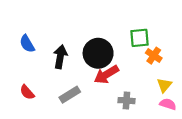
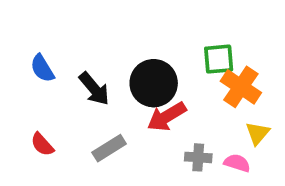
orange cross: (154, 56) -> (241, 87), size x1.5
black arrow: (60, 57) -> (94, 89), turned 130
pink semicircle: (168, 104) -> (237, 163), moved

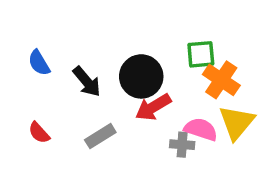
yellow triangle: (258, 133) -> (237, 122), size x1.6
pink semicircle: (237, 163) -> (201, 129), moved, size x1.4

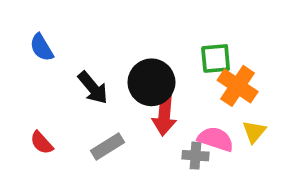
blue semicircle: (39, 63) -> (42, 47), moved
red arrow: (153, 107) -> (164, 115), turned -54
yellow triangle: (237, 122) -> (254, 132), size x0.6

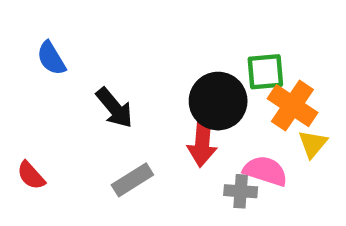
black circle: (151, 82) -> (218, 101), moved
yellow triangle: (254, 132) -> (313, 144), moved
red semicircle: (42, 143) -> (31, 175), moved

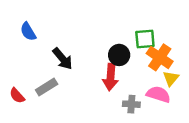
black circle: (218, 101) -> (119, 55), size x0.7
pink semicircle: (265, 171) -> (158, 94), moved
gray rectangle: (132, 180) -> (47, 87), moved

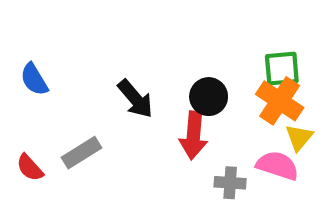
blue semicircle: (28, 32) -> (34, 79), moved
green square: (145, 39) -> (282, 69), moved
black arrow: (63, 59) -> (135, 99), moved

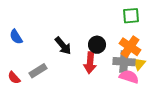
green square: (282, 69) -> (131, 16), moved
gray cross: (230, 183) -> (124, 62), moved, size x1.5

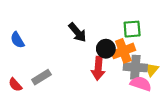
green square: (131, 16) -> (132, 29), moved
black arrow: (63, 46) -> (77, 32), moved
orange cross: (130, 47) -> (123, 51), moved, turned 35

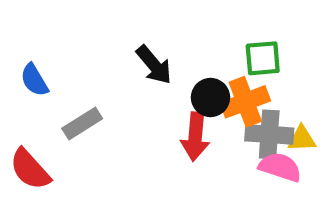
yellow triangle: (152, 69) -> (302, 139), turned 48
gray rectangle: (41, 77) -> (82, 124), moved
red semicircle: (15, 85) -> (30, 169), size x1.5

